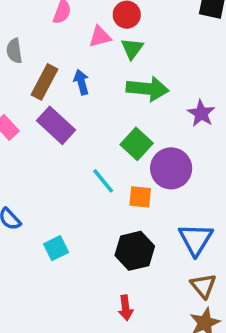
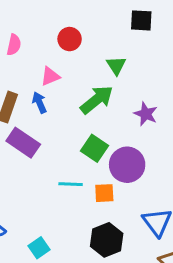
pink triangle: (100, 37) -> (50, 76), moved
green triangle: (132, 49) -> (116, 65), moved
green arrow: (147, 89) -> (97, 100), turned -36
cyan line: (103, 181) -> (71, 184), turned -40

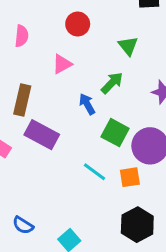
green arrow: (97, 100) -> (112, 83), size x0.7
blue arrow: (39, 102) -> (87, 104), moved
cyan line: (71, 184) -> (95, 172), turned 40

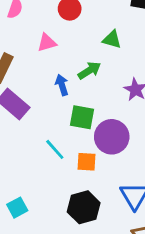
green triangle: (128, 46) -> (112, 39), turned -48
green square: (115, 133) -> (82, 117), turned -30

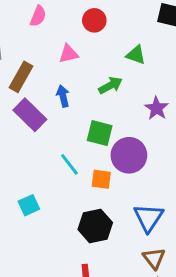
blue arrow: (62, 85) -> (63, 96), moved
cyan square: (17, 208) -> (29, 205), moved

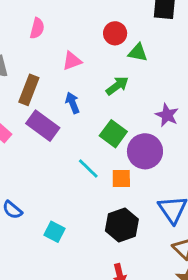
red circle: (94, 20) -> (115, 33), moved
purple star: (157, 108) -> (167, 115), moved
green square: (100, 133) -> (113, 134), turned 30
cyan square: (29, 205) -> (55, 232), moved, turned -30

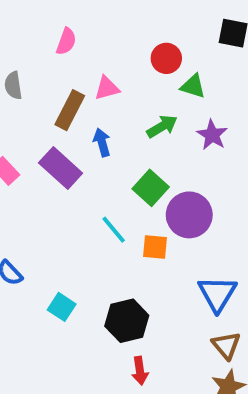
brown rectangle: (29, 90) -> (70, 110), moved
purple star: (167, 115) -> (212, 135), moved
black hexagon: (122, 225) -> (127, 321), moved

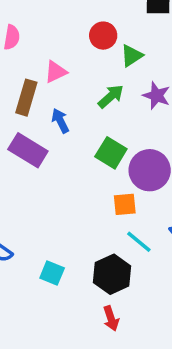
green triangle: (193, 86) -> (132, 56), turned -40
cyan line: (114, 230) -> (139, 242), moved
red arrow: (140, 371) -> (111, 318), moved

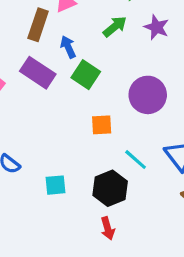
green square: (111, 153) -> (86, 75), moved
orange square: (125, 204) -> (102, 125), moved
cyan square: (52, 273) -> (56, 185), turned -30

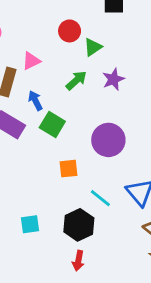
purple star: (156, 27) -> (113, 79), turned 30
red arrow: (108, 228) -> (78, 261), turned 30

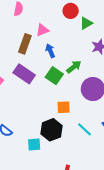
green arrow: (76, 80) -> (74, 67), moved
blue arrow: (35, 100) -> (50, 51), moved
black hexagon: (79, 225) -> (52, 130), moved

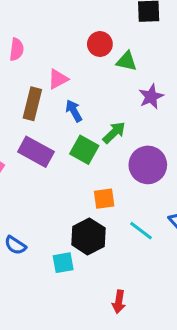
green triangle: (86, 23) -> (127, 61), turned 48

